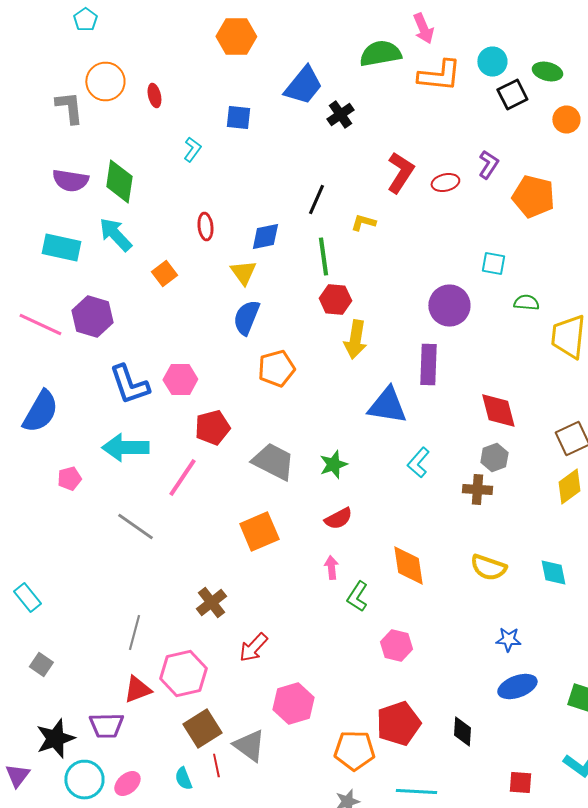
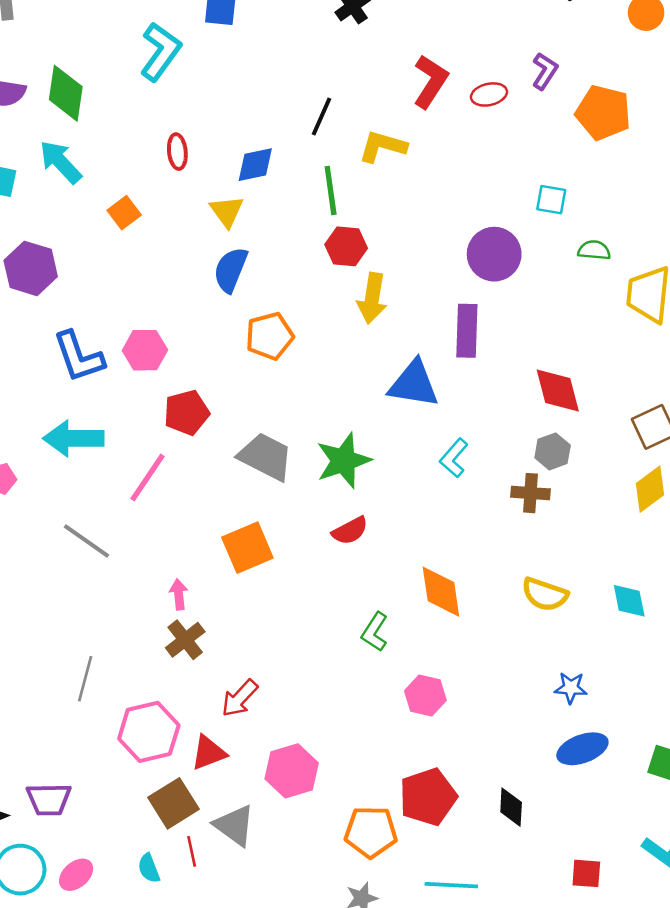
cyan L-shape: (192, 150) -> (160, 52), size x1.8
yellow L-shape: (363, 222) -> (382, 146), size x1.5
green star: (333, 464) -> (344, 461), size x1.5
pink arrow: (331, 568) -> (179, 594), moved
red triangle: (137, 690) -> (209, 753), moved

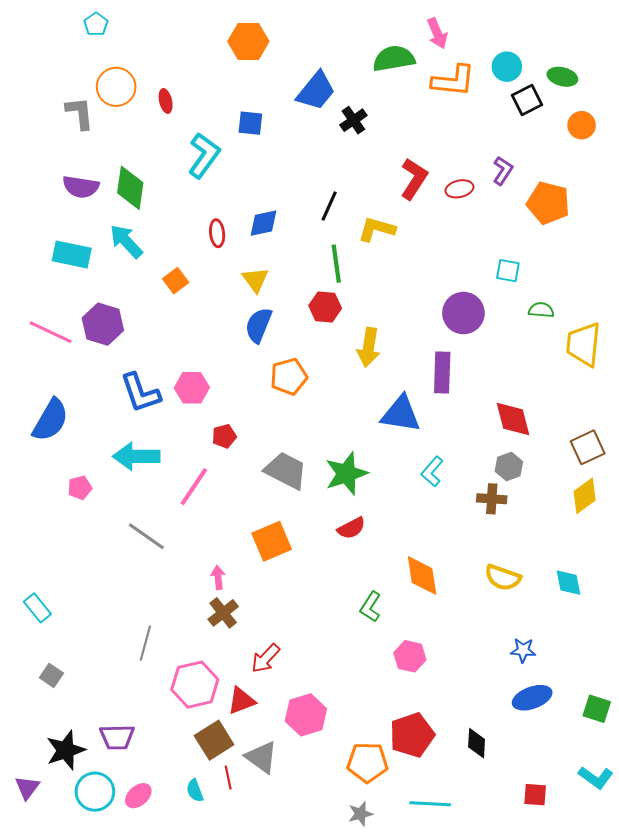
blue diamond: (255, 165) -> (264, 223), moved
red hexagon: (346, 246) -> (325, 307), moved
red pentagon: (186, 413) -> (224, 436), size x0.7

